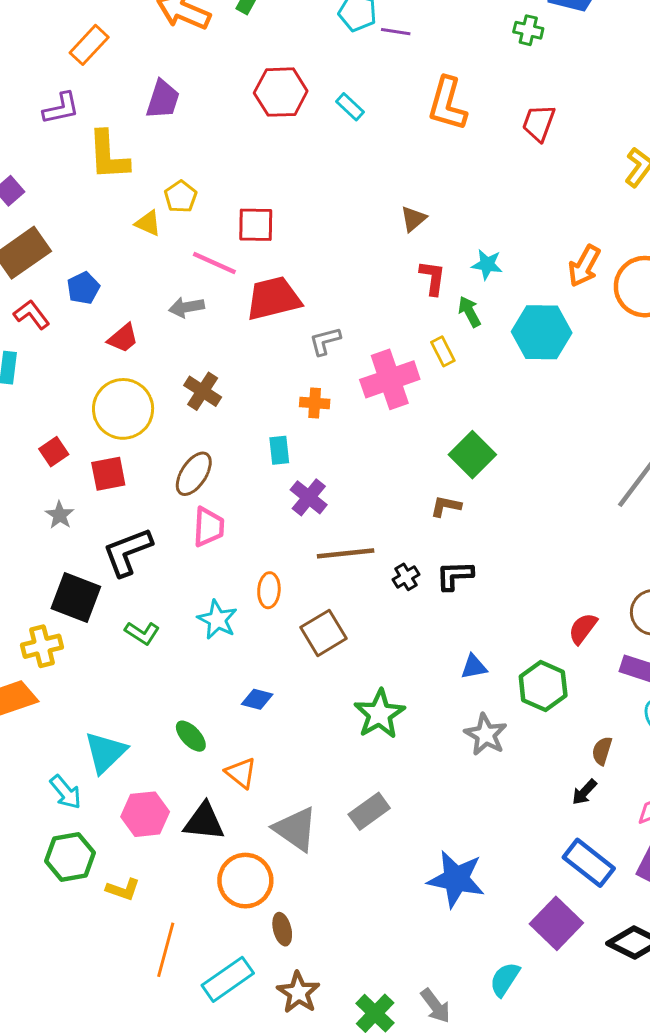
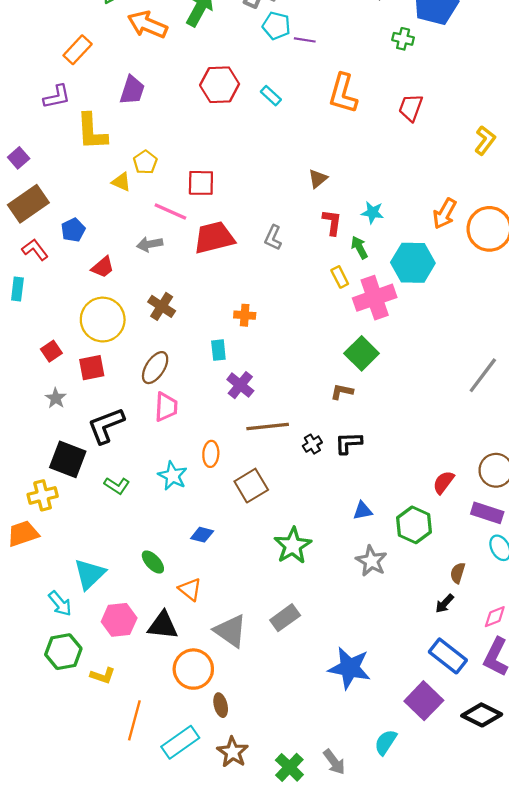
gray L-shape: (325, 341) -> (273, 238), moved, turned -50
pink cross: (390, 379) -> (375, 298), moved

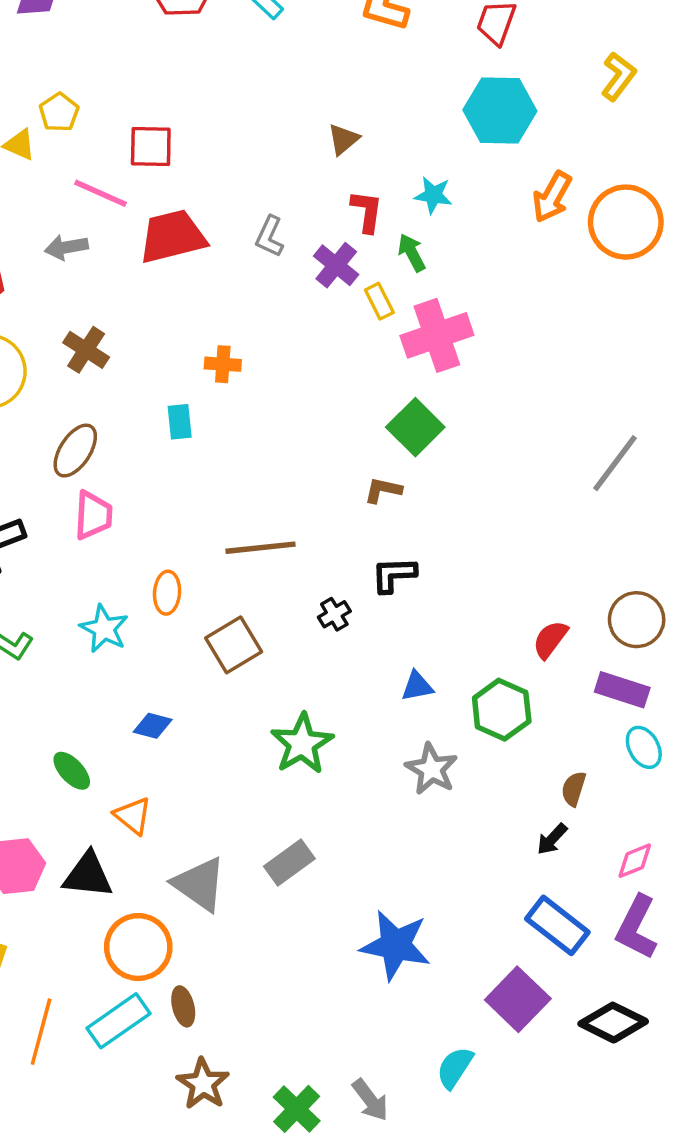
cyan hexagon: (413, 263) -> (500, 111), moved
purple cross: (240, 385) -> (336, 265), moved
black cross: (312, 444) -> (334, 614), moved
cyan rectangle: (180, 742) -> (118, 1021), moved

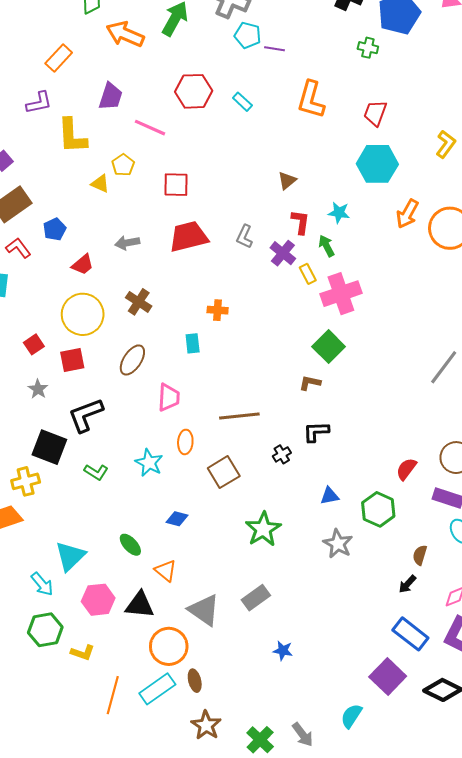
pink line: (100, 193) -> (150, 128), moved
pink trapezoid: (93, 515) -> (169, 397), moved
blue star: (396, 945) -> (283, 651), moved, size x0.5

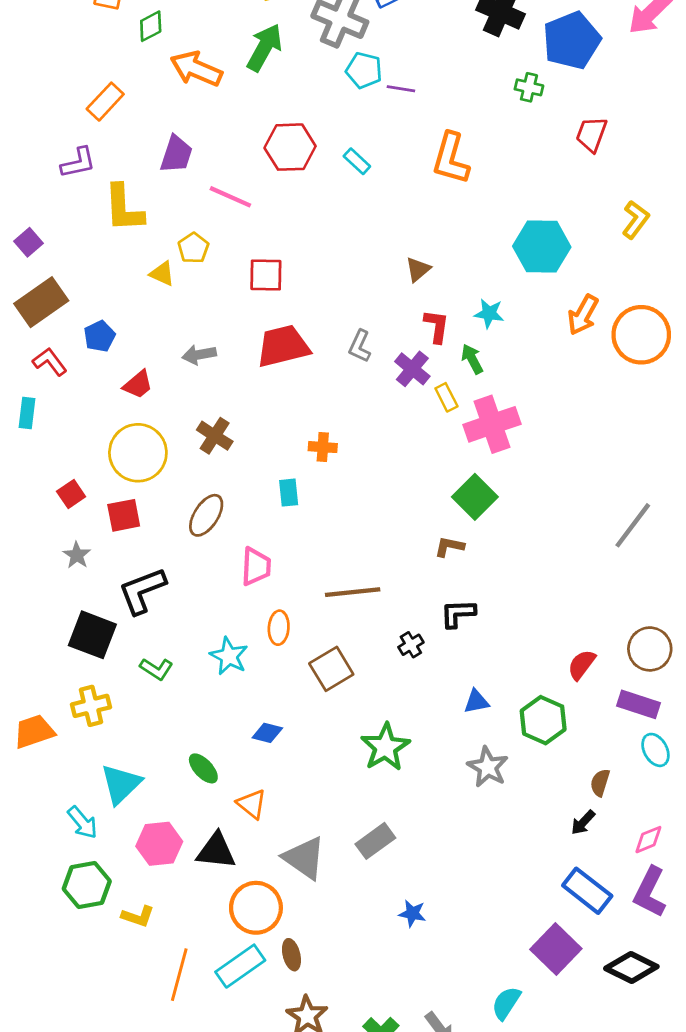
red trapezoid: (375, 113) -> (592, 134), moved
yellow cross: (26, 481) -> (91, 706), moved

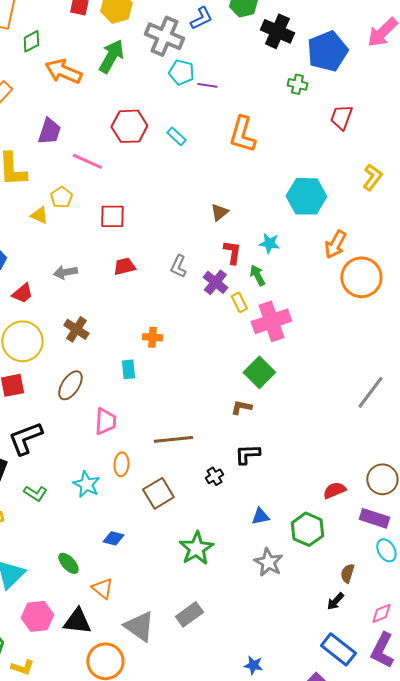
orange circle: (641, 335) -> (361, 277), moved
red trapezoid: (283, 346) -> (124, 266), size x0.6
red semicircle: (582, 665) -> (334, 490), turned 30
blue star: (412, 913) -> (253, 665), moved

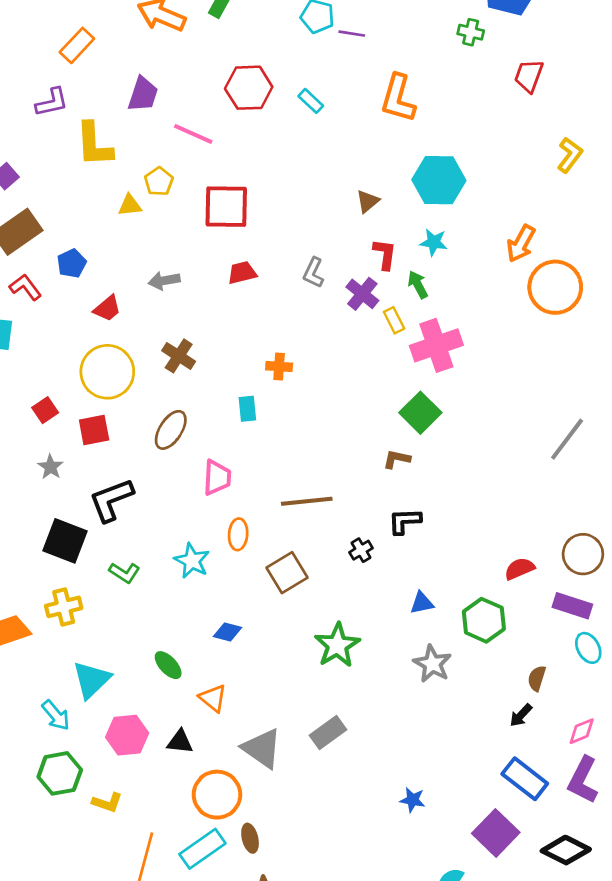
cyan hexagon: (306, 196) -> (439, 180), moved
yellow triangle: (39, 215) -> (130, 205), turned -30
red square: (112, 216) -> (226, 207), size x1.4
black triangle: (77, 621) -> (180, 742), size x0.7

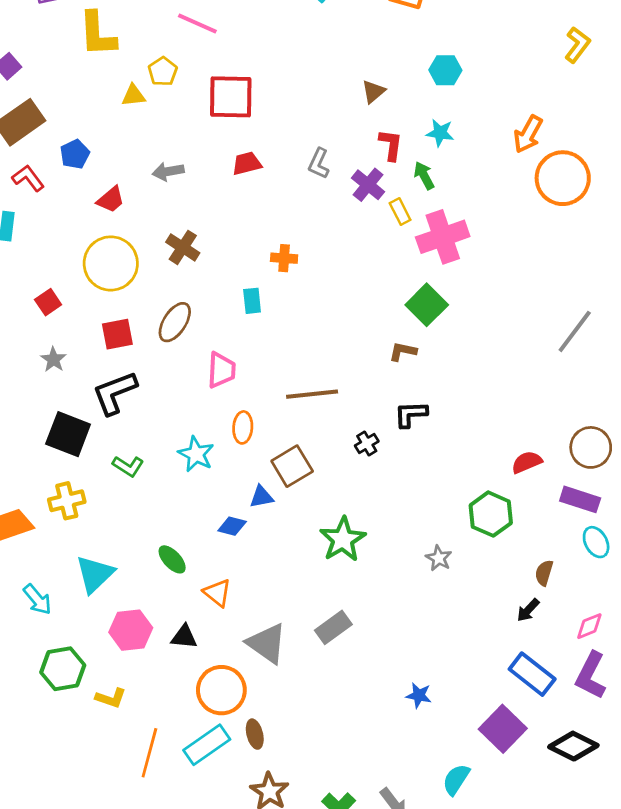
cyan hexagon: (439, 180) -> (445, 70), size x0.6
red square: (94, 430) -> (117, 334), moved
blue triangle: (422, 603) -> (261, 497), moved
gray star: (432, 664) -> (439, 558), size x0.7
cyan arrow: (56, 715) -> (37, 599), moved

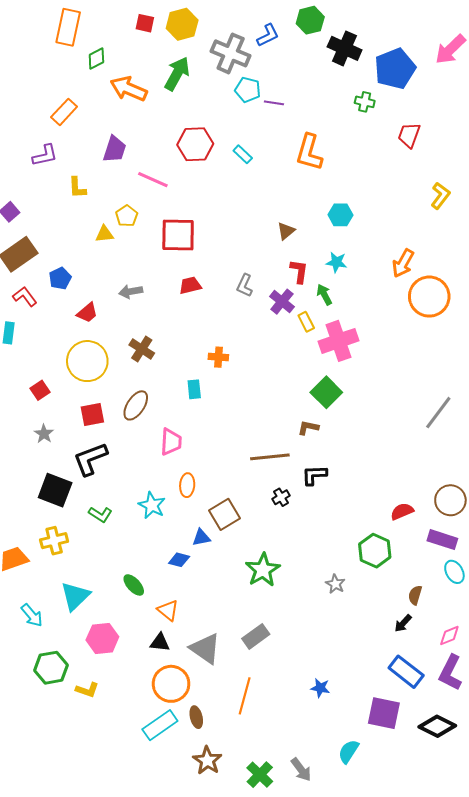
yellow L-shape: (97, 34) -> (77, 188), size x0.6
brown line: (312, 394) -> (270, 457), moved
black triangle: (184, 637) -> (160, 642), moved
purple square: (503, 729) -> (384, 713), turned -32
orange line: (149, 753) -> (245, 696), moved

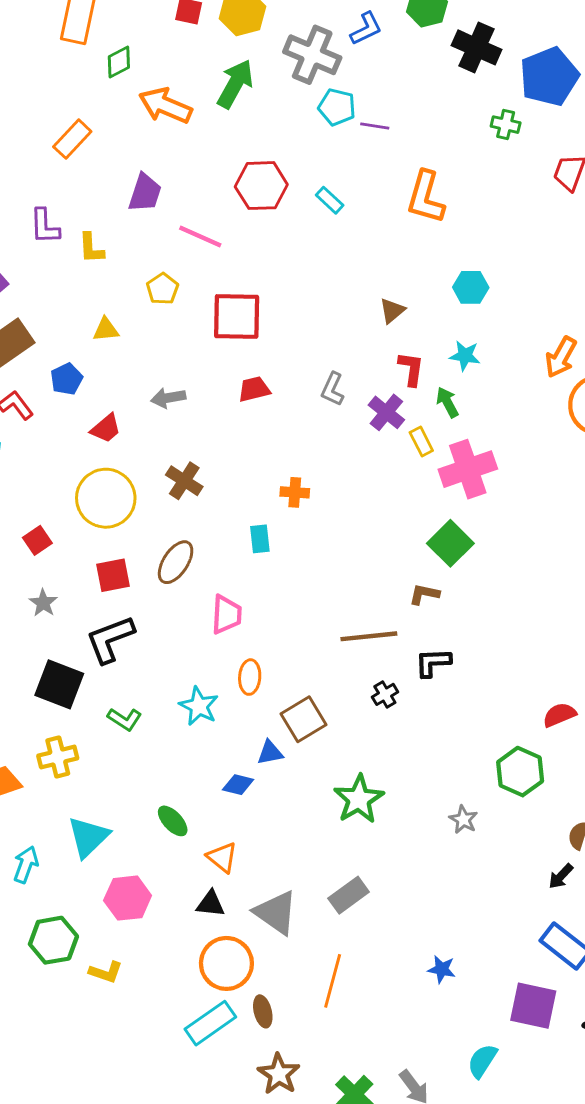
purple L-shape: (45, 155) -> (45, 226), moved, turned 100
yellow triangle: (104, 234) -> (106, 330), moved
cyan arrow: (32, 615) -> (26, 865), turned -120

